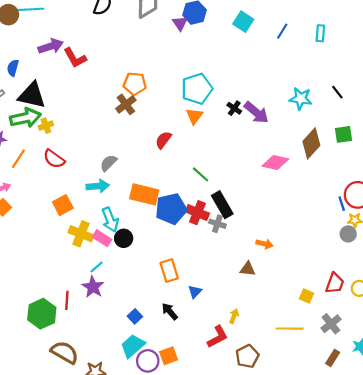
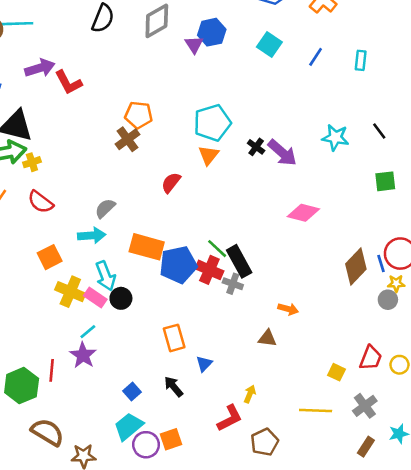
brown diamond: (311, 143) -> (356, 267), moved
green line: (201, 174) -> (217, 249), moved

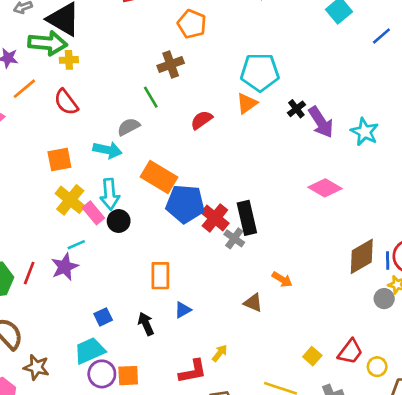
orange pentagon: (139, 115) -> (192, 24), moved
cyan star: (335, 137) -> (365, 132), moved
green line: (217, 249) -> (151, 97), moved

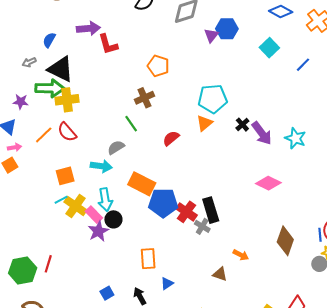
yellow cross: (69, 60) -> (67, 100), size x1.6
orange line: (24, 89) -> (44, 135), moved
cyan line: (76, 245) -> (61, 200), moved
brown diamond: (362, 256) -> (285, 241), moved, turned -36
purple star: (65, 267) -> (98, 231), moved

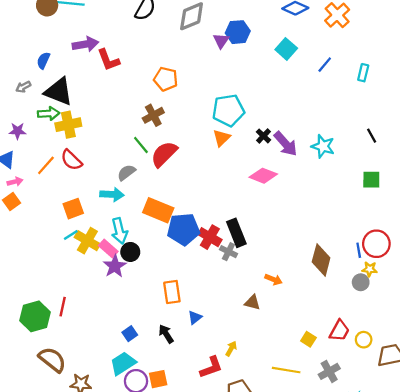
green arrow: (50, 88) -> (49, 113), size x0.7
red semicircle: (171, 138) -> (164, 154), moved, size x1.5
pink diamond: (268, 183) -> (263, 176), moved

